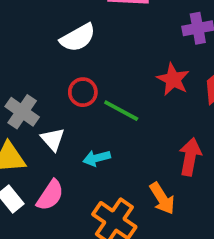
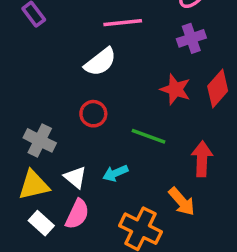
white semicircle: (78, 38) -> (100, 62), moved
green line: (121, 111) -> (149, 136), moved
white triangle: (53, 139) -> (75, 177), moved

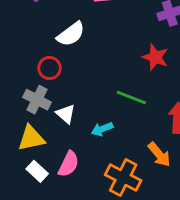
white semicircle: (100, 62) -> (71, 34), moved
red circle: (93, 114) -> (49, 68), moved
white triangle: (75, 177) -> (66, 114), moved

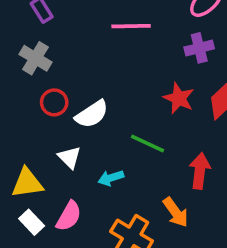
white semicircle: (71, 34) -> (92, 114), moved
gray cross: (37, 100) -> (35, 58), moved

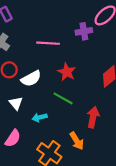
pink line: (131, 26) -> (48, 43), moved
purple cross: (199, 48) -> (84, 31), moved
red star: (179, 98) -> (67, 72), moved

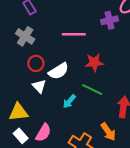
red star: (67, 72) -> (94, 62), turned -30
white triangle: (16, 103) -> (39, 86), moved
cyan arrow: (40, 117) -> (69, 101), moved, turned -32

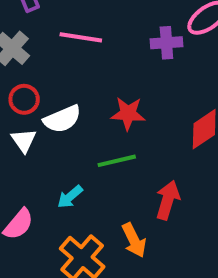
pink line: (74, 34) -> (81, 37), moved
green line: (92, 90) -> (117, 161), turned -48
cyan arrow: (69, 101) -> (70, 197), moved

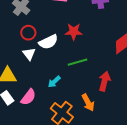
red star: (128, 113) -> (74, 32), moved

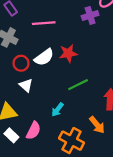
white semicircle: (48, 42) -> (44, 57), moved

